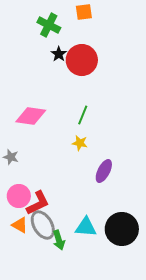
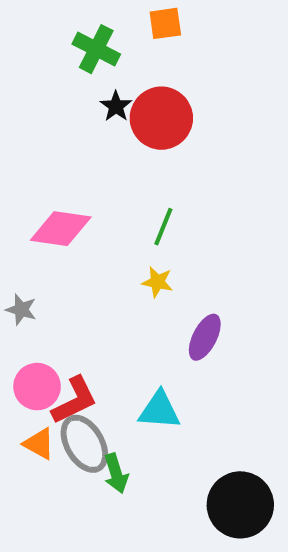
cyan triangle: (86, 227) -> (159, 410), moved
black circle: (122, 229) -> (240, 505), moved

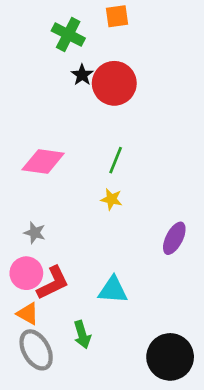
gray star: (21, 310) -> (35, 233), moved
purple ellipse: (205, 337) -> (174, 238), moved
gray ellipse: (84, 444) -> (36, 350), moved

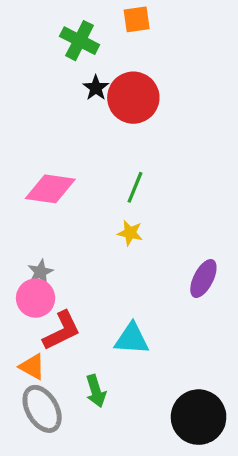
gray star: (35, 233) -> (40, 272), turned 30
pink circle: (26, 273) -> (36, 298), moved

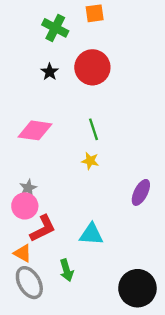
black star: (96, 88) -> (50, 72), moved
green line: (135, 187) -> (94, 129), turned -40

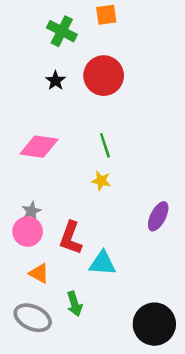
red L-shape: (43, 228) -> (71, 238), moved, turned 136
orange triangle: (23, 253) -> (39, 273), moved
gray ellipse: (29, 283) -> (33, 318), turned -36

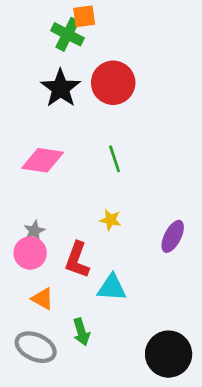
orange square: (106, 15) -> (84, 16), moved
black star: (55, 81) -> (61, 88), size x1.8
yellow star: (101, 181) -> (110, 220), moved

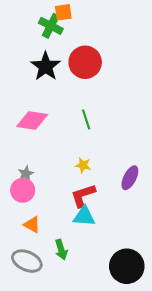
red L-shape: (77, 260) -> (83, 195), moved, turned 52

